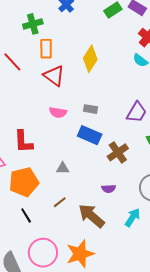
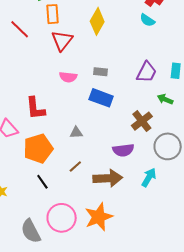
red triangle: (54, 76) -> (62, 41), turned 35
brown cross: (118, 152) -> (142, 121), moved
purple semicircle: (109, 189) -> (123, 150), size x1.5
brown arrow: (91, 216) -> (108, 178), turned 140

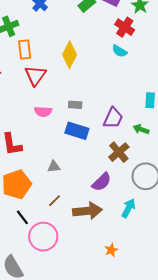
purple trapezoid: (147, 72) -> (113, 118), moved
purple semicircle: (123, 150) -> (102, 182), turned -35
orange star: (99, 217) -> (111, 250), moved, size x0.5
pink circle: (62, 218) -> (43, 237), moved

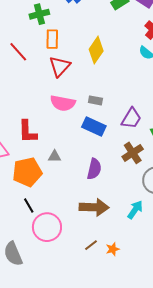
pink semicircle: (43, 112) -> (63, 103), size x1.4
gray triangle: (54, 167) -> (55, 156), moved
purple semicircle: (102, 182) -> (94, 169), moved, turned -40
brown line: (54, 201) -> (91, 245), moved

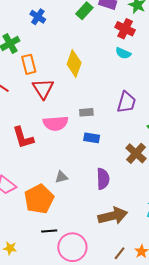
purple trapezoid: (131, 118) -> (126, 102), moved
blue rectangle: (94, 126) -> (92, 138), size x0.7
red L-shape: (28, 132) -> (23, 138), moved
black line: (29, 205) -> (49, 231), turned -49

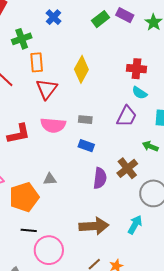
red cross: (125, 29) -> (137, 69), moved, turned -30
cyan semicircle: (123, 53) -> (140, 93), moved
red L-shape: (23, 138) -> (19, 134), turned -95
purple semicircle: (103, 179) -> (100, 178), moved

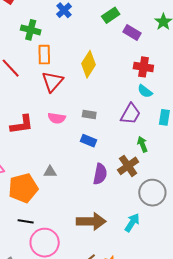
purple rectangle: (125, 15) -> (132, 33), moved
green cross: (22, 39) -> (31, 30), turned 30
pink semicircle: (53, 125) -> (57, 118), size x0.7
green arrow: (150, 146) -> (142, 144), moved, turned 42

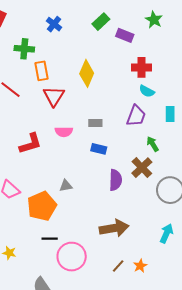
cyan arrow: (132, 223) -> (166, 233), moved

